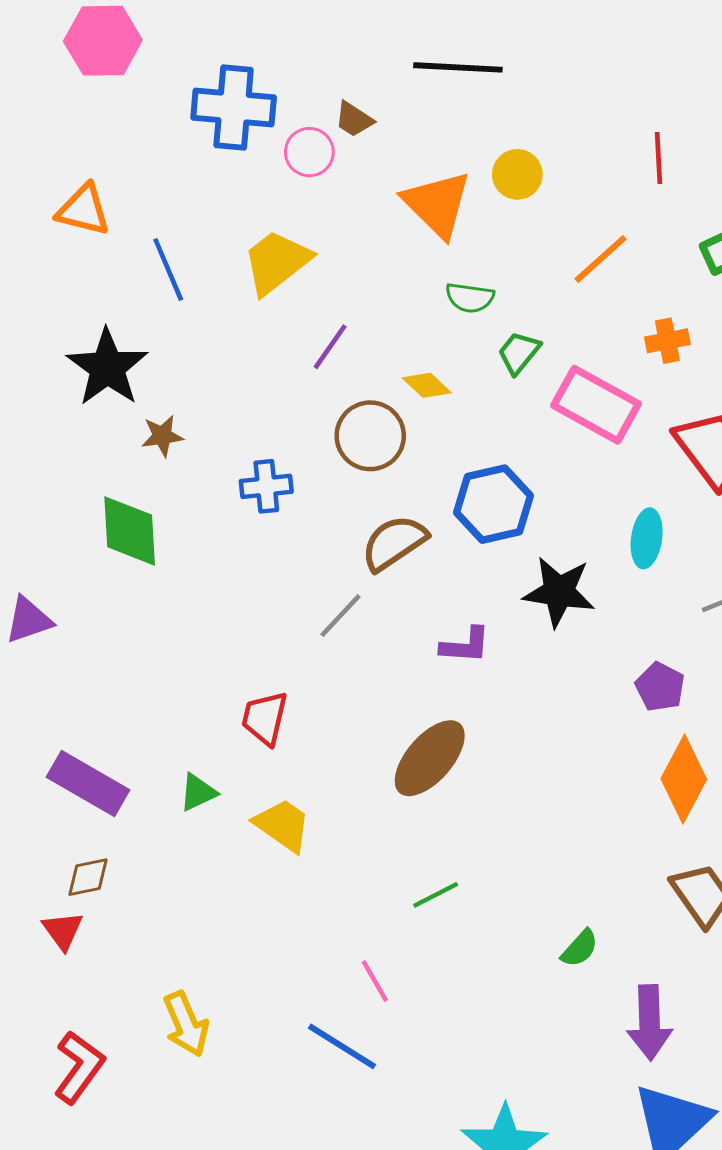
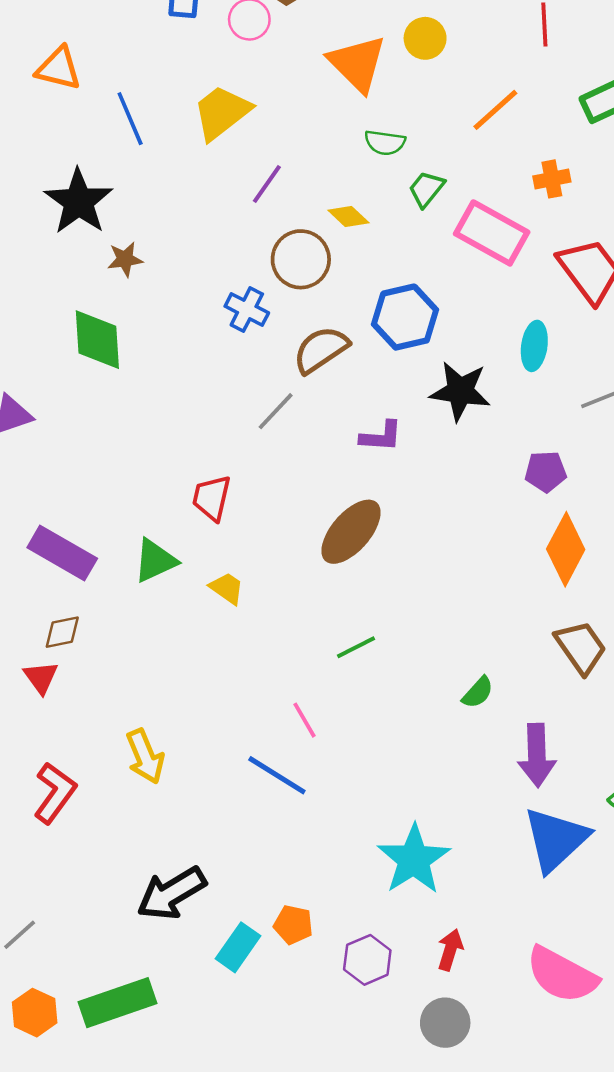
blue cross: (266, 486) -> (247, 310), moved, turned 33
purple pentagon: (660, 687) -> (546, 471), turned -30
green triangle: (198, 792) -> (155, 561), size x1.4
yellow trapezoid: (283, 825) -> (227, 588), size x0.7

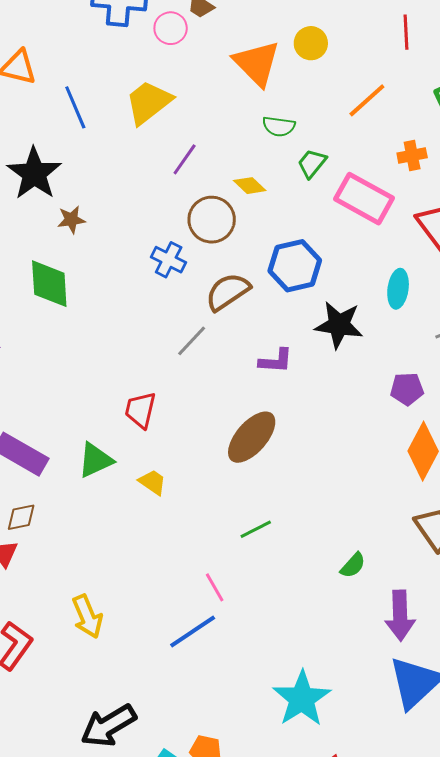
blue line: (277, 775) -> (193, 631), turned -66

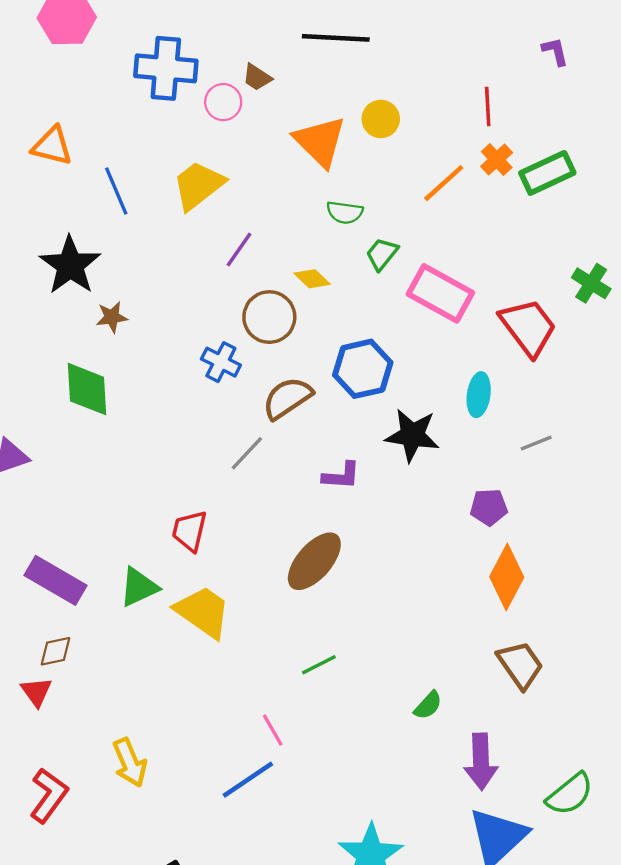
orange cross: (412, 155) -> (497, 159), moved, turned -32
yellow trapezoid: (152, 482) -> (203, 612), size x1.8

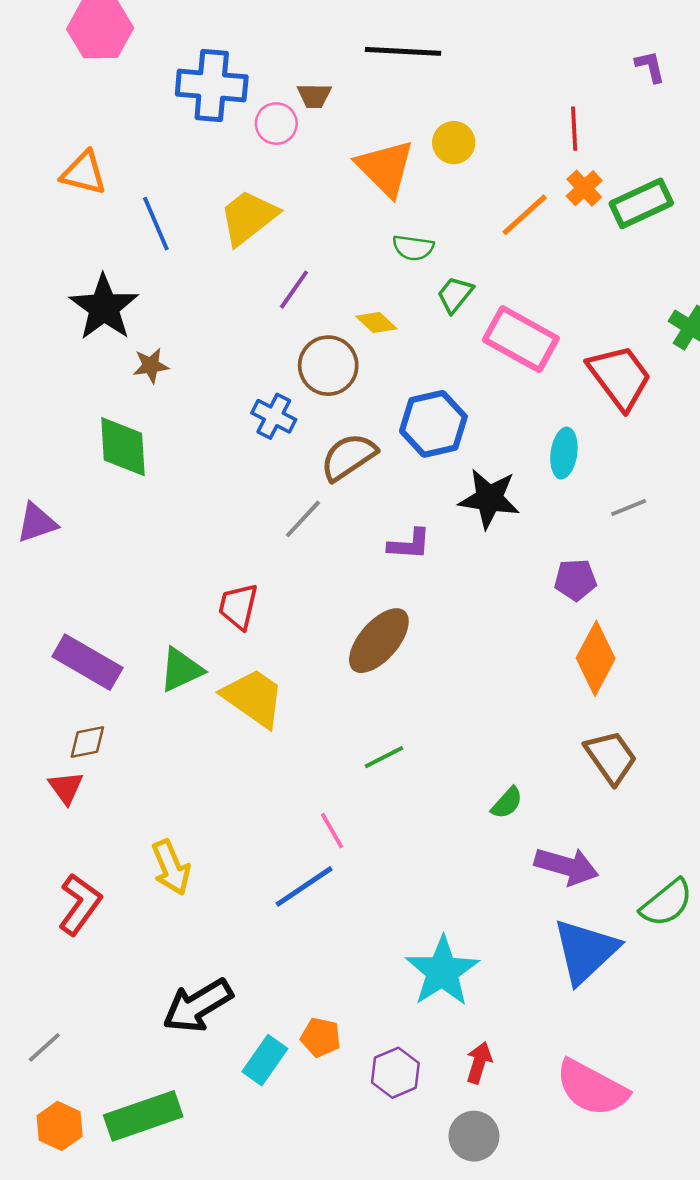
brown trapezoid: (257, 77) -> (314, 96), turned -32
purple arrow: (481, 762) -> (566, 866), turned -72

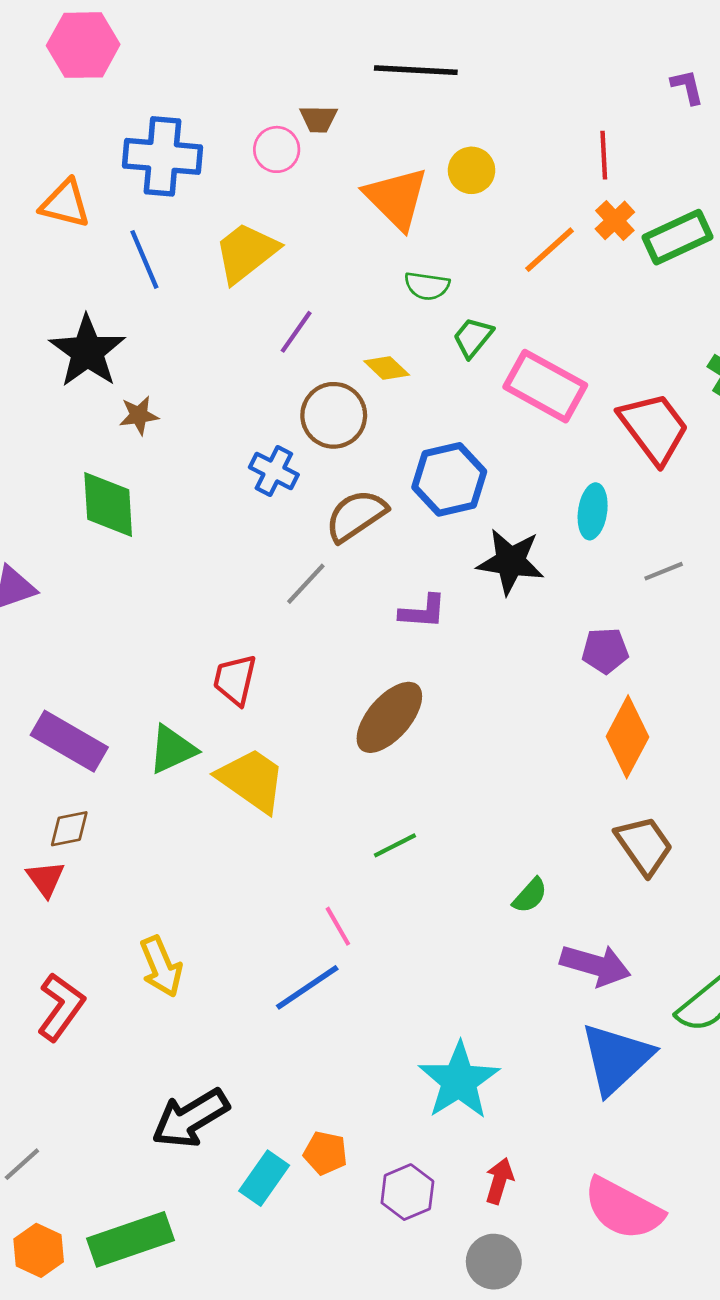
blue cross: (212, 86) -> (163, 156), moved

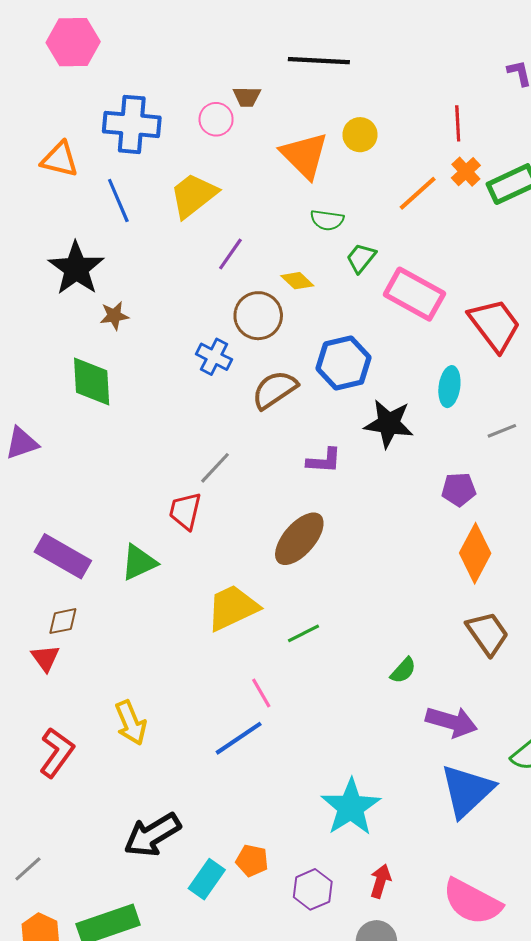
gray line: (306, 584) -> (215, 468), moved
yellow trapezoid: (252, 780) -> (232, 608), moved, turned -60

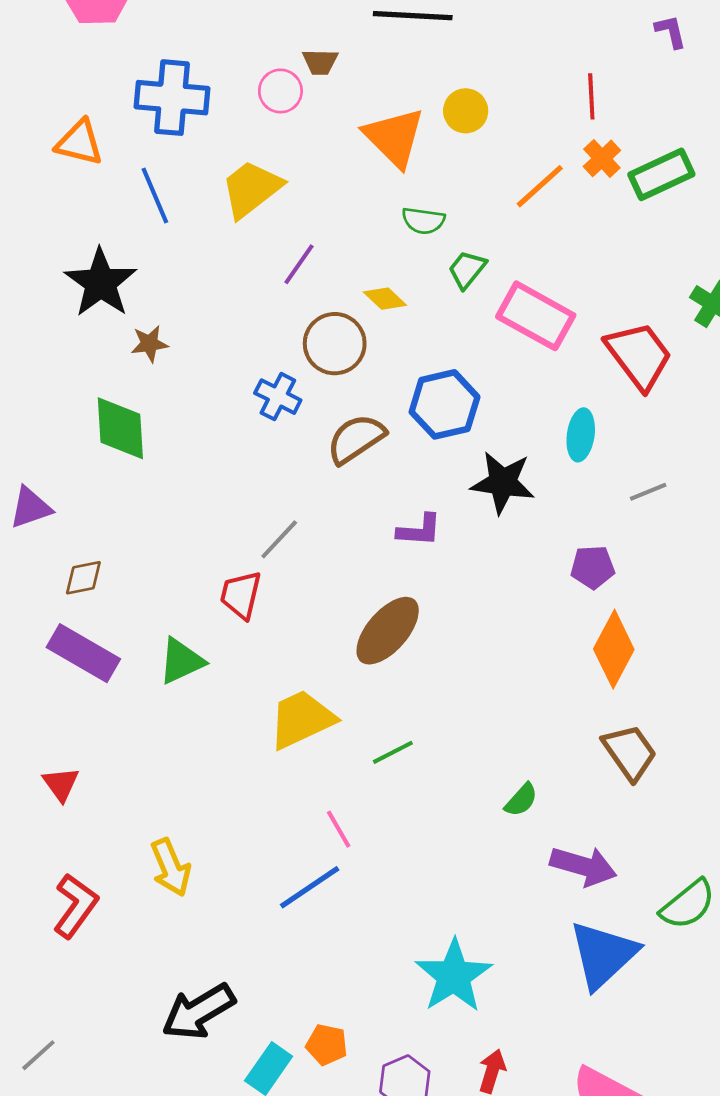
brown diamond: (63, 621) -> (83, 578), moved

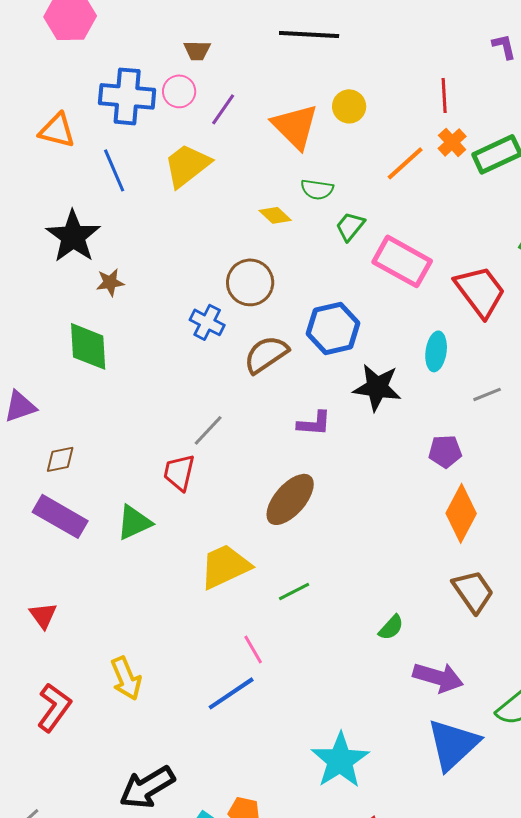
brown trapezoid: (320, 62) -> (197, 50), moved
pink circle: (280, 91) -> (179, 91), moved
purple line: (299, 264) -> (223, 109), moved
yellow diamond: (385, 299) -> (275, 215), moved

